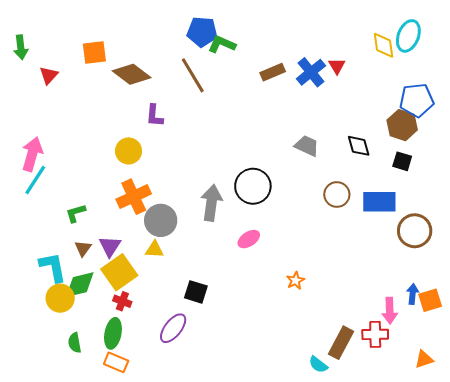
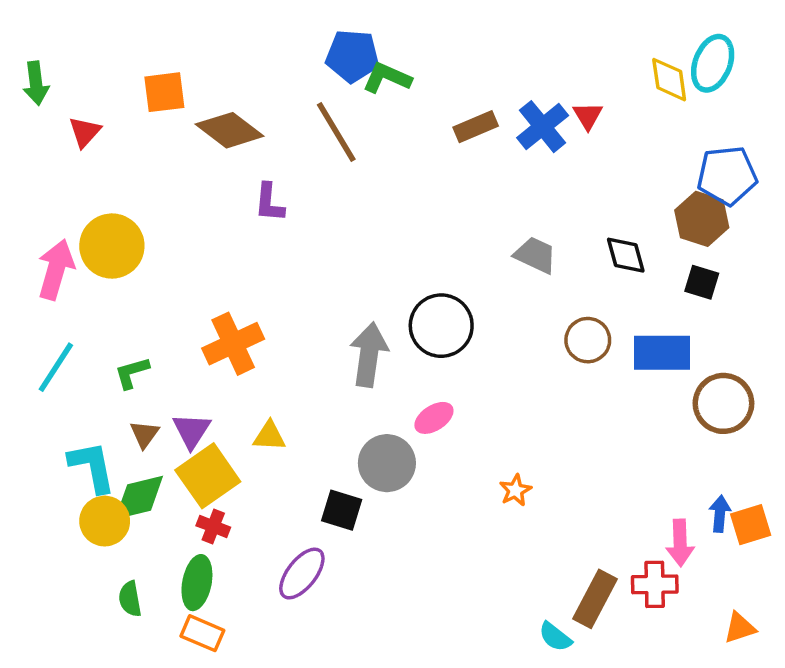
yellow circle: (129, 151) -> (112, 246), moved, size x1.4
cyan line: (35, 180) -> (56, 367), moved
gray circle: (161, 220) -> (387, 463), moved

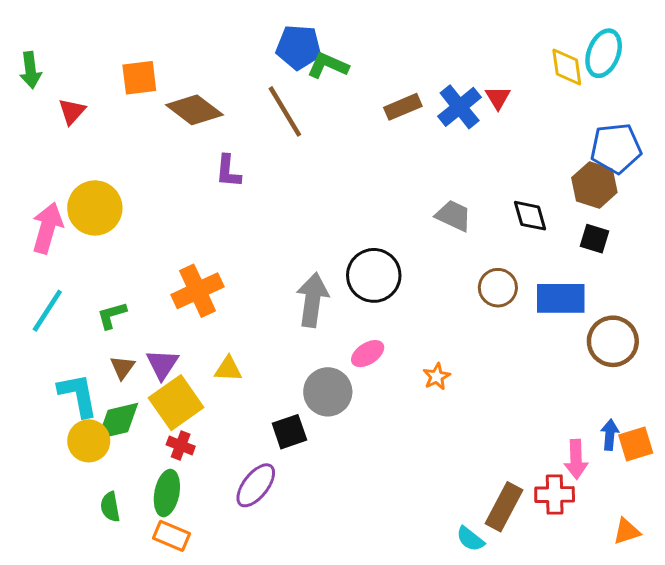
orange star: (515, 490) -> (437, 377), moved
black square: (342, 510) -> (289, 432), turned -36

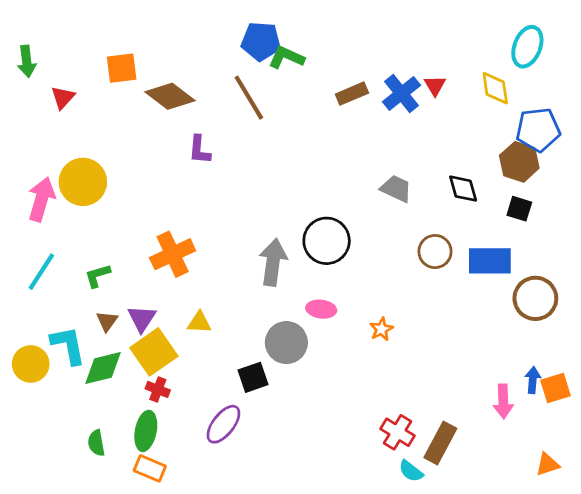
yellow diamond: (567, 67) -> (495, 88), moved
pink ellipse: (368, 354) -> (321, 309), turned 40
yellow circle: (89, 441) -> (31, 364), moved
red cross: (555, 495) -> (397, 432), moved, turned 32

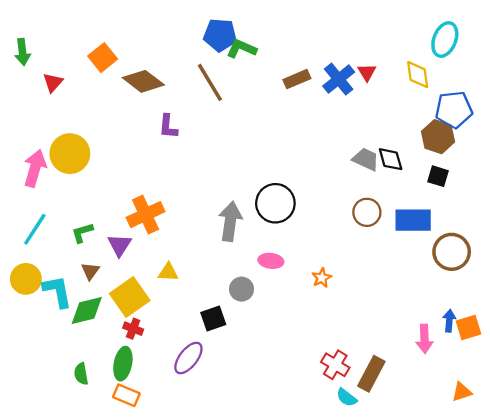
orange square: (122, 68) -> (103, 58), turned -32
gray trapezoid: (396, 189) -> (366, 159), moved
purple triangle: (142, 318) -> (120, 245), moved
gray circle: (286, 343) -> (242, 289), size x0.7
yellow circle: (31, 364) -> (26, 279), moved

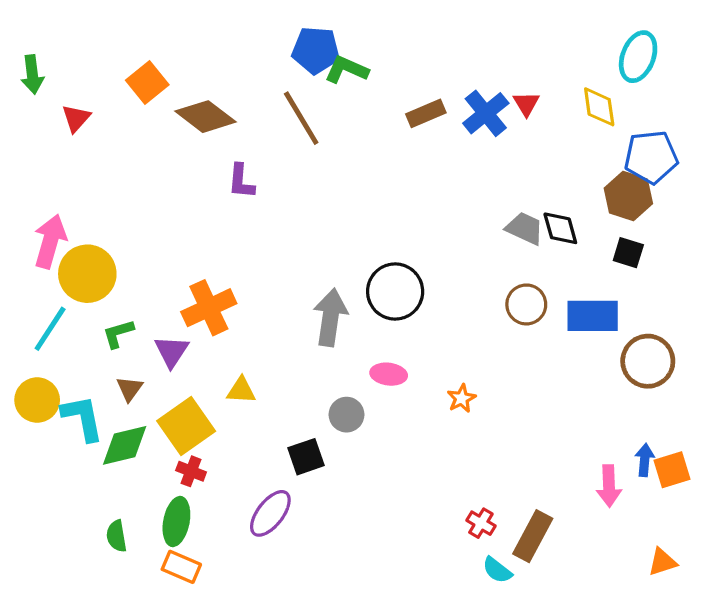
yellow circle: (70, 154) -> (87, 274), moved
red cross: (335, 365) -> (481, 523), size x0.7

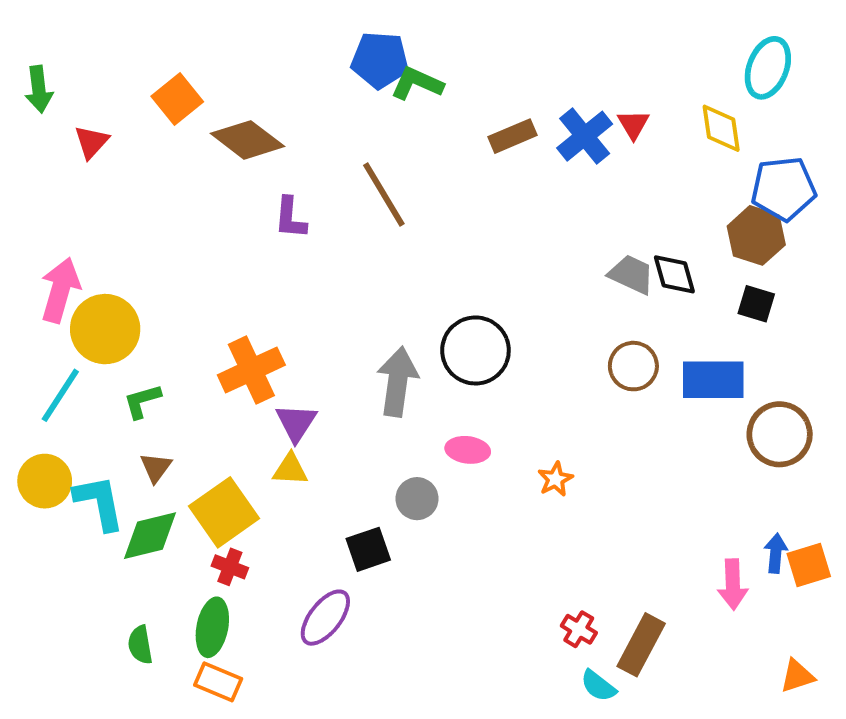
brown line: (301, 118) -> (384, 195), moved
purple triangle: (172, 351) -> (296, 423), moved

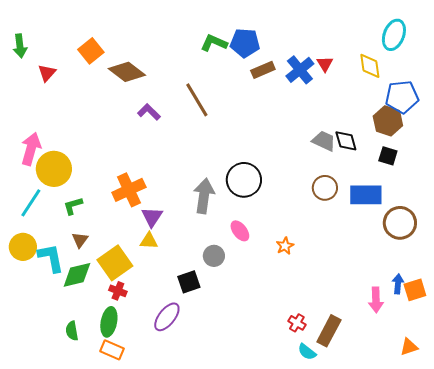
blue pentagon: (380, 60) -> (245, 43), moved
purple L-shape: (290, 218) -> (149, 112), turned 130
pink ellipse: (468, 450) -> (240, 231), turned 45

